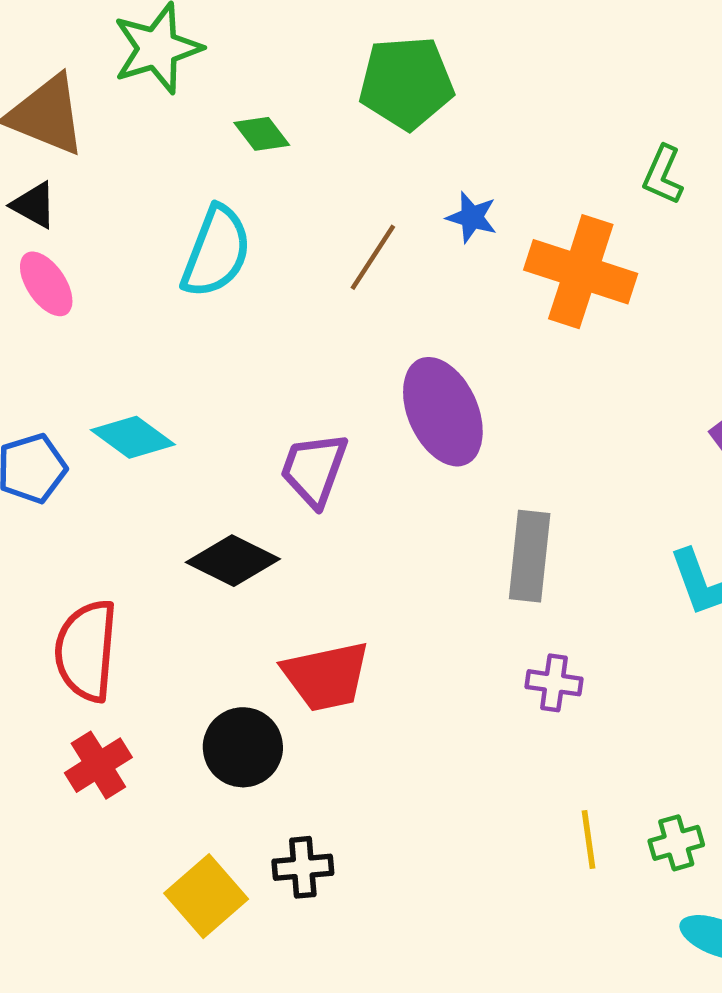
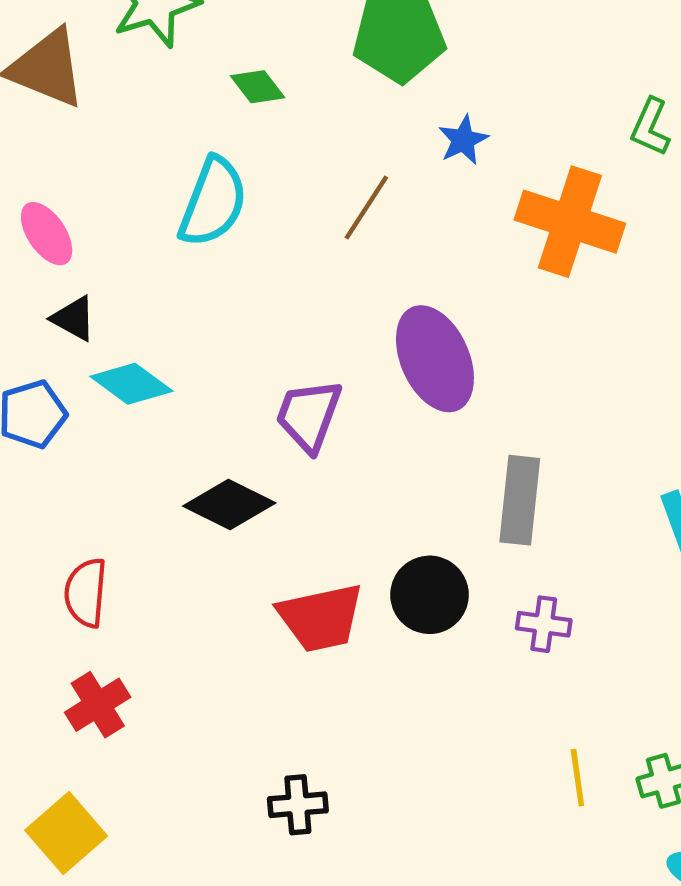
black triangle: (34, 205) -> (74, 318), moved
blue star: (472, 217) -> (463, 140), moved, turned 30
red semicircle: (86, 651) -> (86, 593), size x0.7
black circle: (243, 747) -> (430, 595), moved
yellow square: (206, 896) -> (66, 833), moved

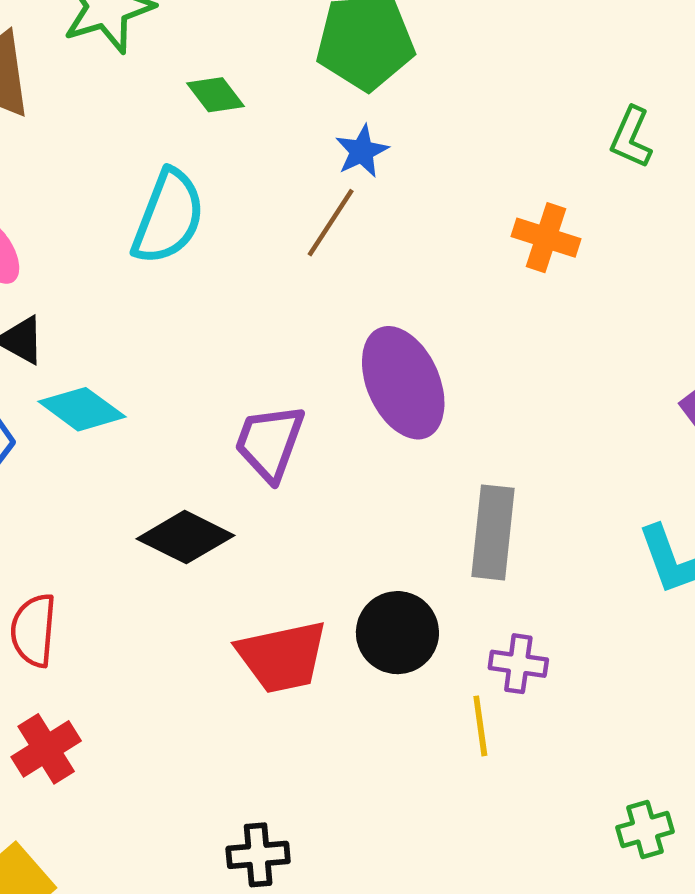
blue star: (463, 140) -> (362, 151), moved
orange cross: (570, 222) -> (546, 238), size x0.6
yellow line: (577, 778) -> (480, 726), moved

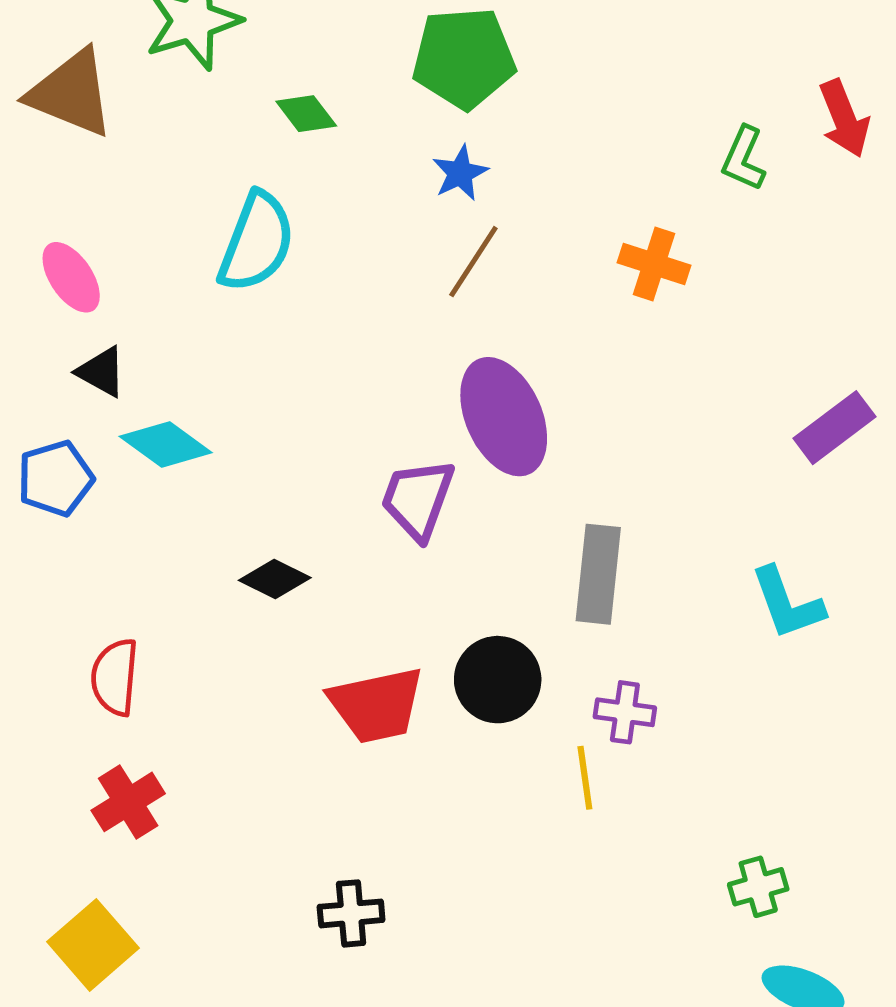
brown line: (331, 223) -> (473, 262), moved
purple trapezoid: (270, 443) -> (418, 499), moved
black diamond: (186, 537) -> (275, 579), size x0.7

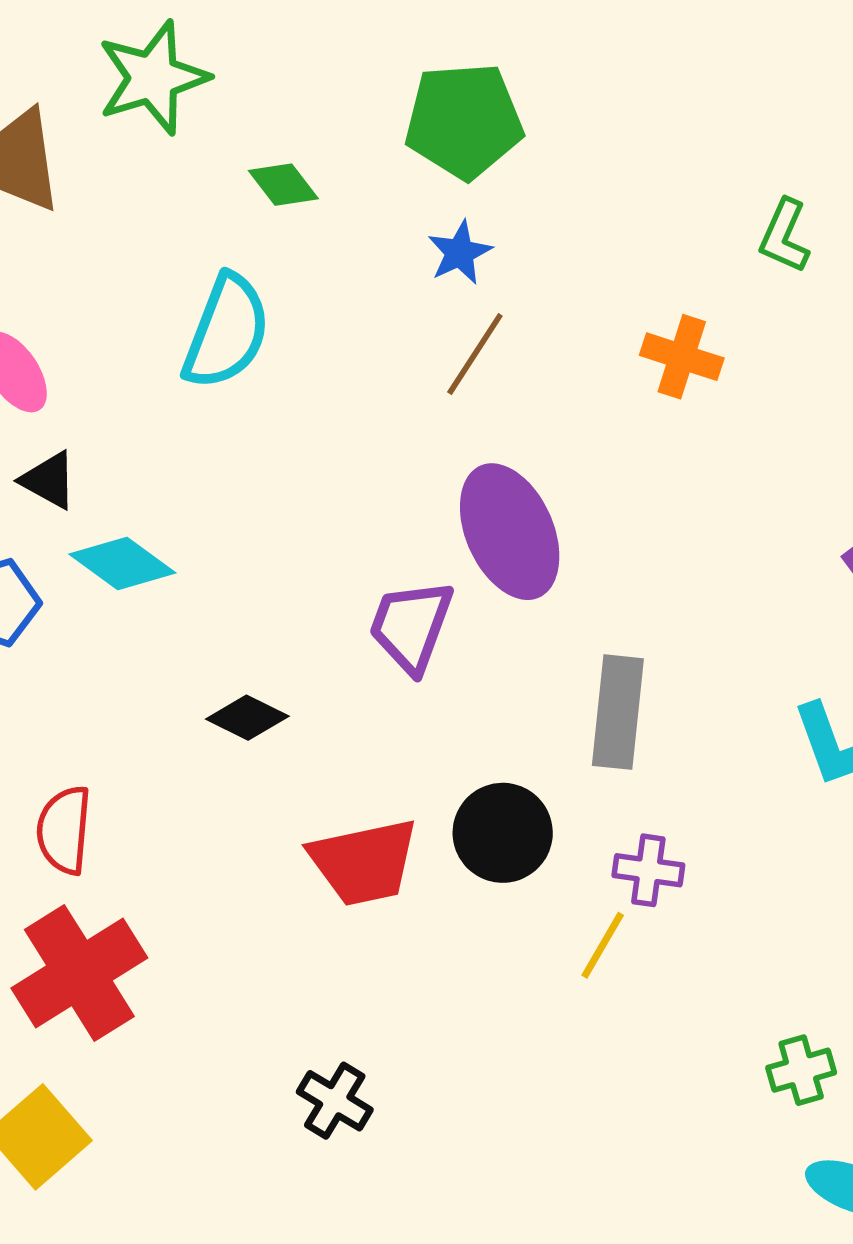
yellow line: (585, 778) -> (603, 945), turned 38
red cross: (128, 802) -> (79, 973), size x1.6
black cross: (351, 913) -> (335, 1101), turned 36

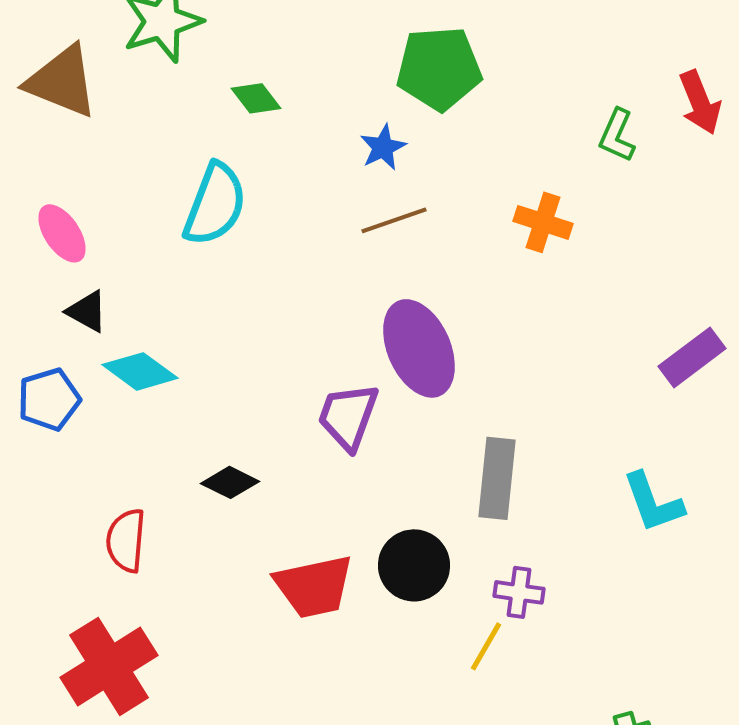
green pentagon: (464, 121) -> (439, 68), moved
brown line: (475, 354) -> (394, 220), turned 38
red semicircle: (64, 830) -> (126, 540), moved

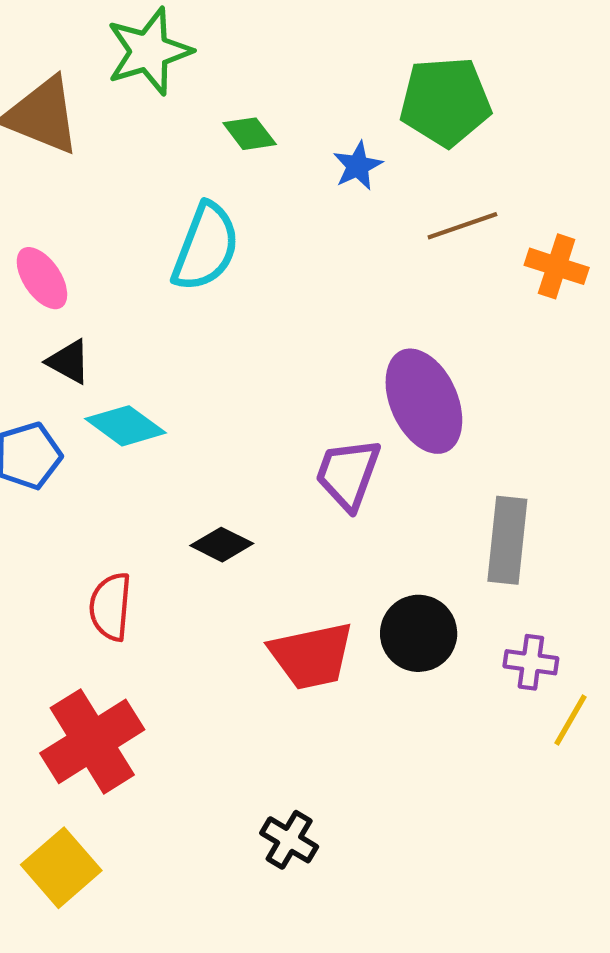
blue star: (383, 147) -> (358, 166), moved
brown line: (394, 220) -> (462, 226), moved
yellow line: (486, 646) -> (571, 720), moved

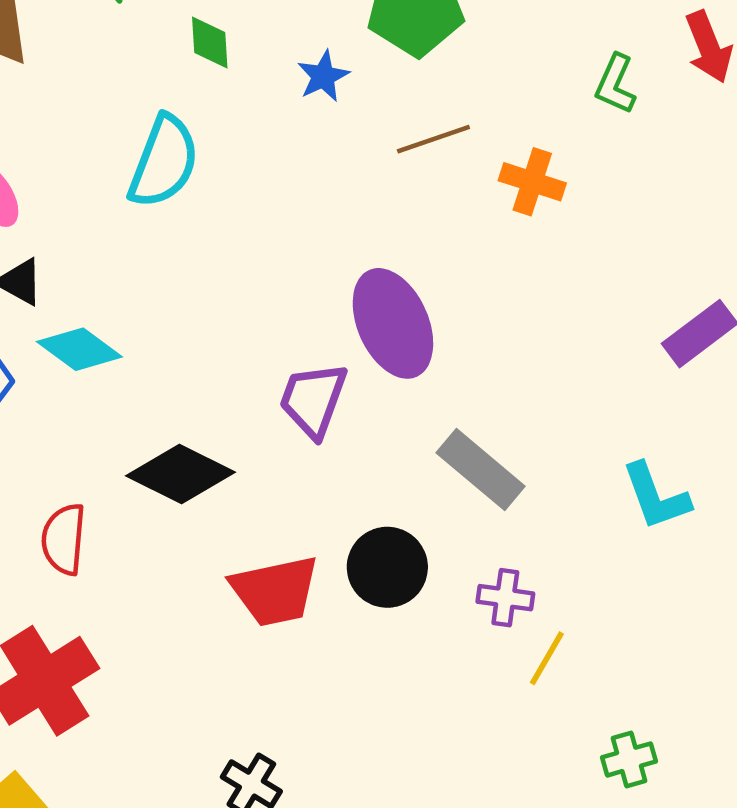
green diamond: (250, 134) -> (210, 42), turned 34
gray rectangle: (507, 540) -> (481, 469), turned -56
black diamond: (222, 545) -> (181, 474), size x1.6

